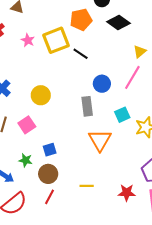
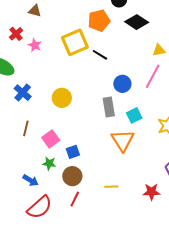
pink star: (28, 40) -> (35, 45), moved
yellow triangle: (140, 51) -> (159, 50), turned 32
cyan square: (122, 115) -> (134, 115), moved
pink square: (27, 125) -> (51, 139), moved

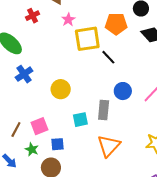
pink star: (35, 45) -> (68, 20), moved
cyan square: (134, 115) -> (80, 120), moved
brown line: (26, 128) -> (16, 130), moved

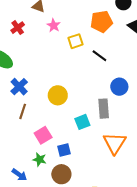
yellow square: (87, 39) -> (76, 41), size x0.6
brown line: (16, 130) -> (23, 111), moved

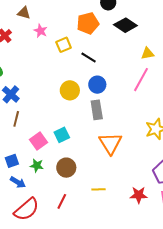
blue circle: (119, 87) -> (97, 85), moved
yellow circle: (58, 95) -> (70, 90), moved
cyan square: (82, 122) -> (62, 135), moved
blue square: (64, 150) -> (12, 161), moved
brown circle: (61, 174) -> (66, 168), moved

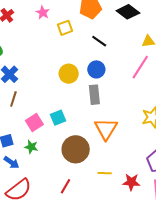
black line: (89, 58) -> (99, 41), moved
brown circle: (66, 168) -> (76, 149), moved, size x1.4
yellow line: (99, 189) -> (105, 173), moved
red line: (62, 201) -> (65, 186), moved

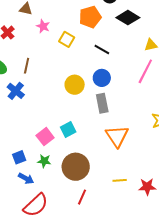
yellow square: (65, 28) -> (67, 39), turned -35
brown line: (13, 99) -> (27, 66), moved
brown circle: (76, 149) -> (76, 167), moved

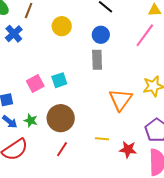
yellow circle: (75, 85) -> (62, 26), moved
orange triangle: (117, 136) -> (120, 100), moved
green star: (44, 161) -> (31, 120), moved

